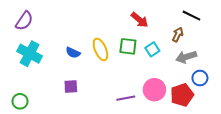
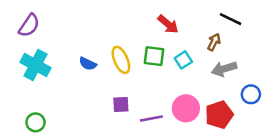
blue circle: (200, 78) -> (251, 94), moved
purple square: (71, 86) -> (121, 105), moved
green circle: (20, 101) -> (36, 122), moved

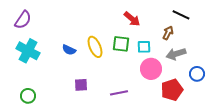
cyan square: (183, 60) -> (144, 47), turned 32
purple square: (121, 105) -> (81, 85), moved
pink circle: (186, 108) -> (151, 69), moved

